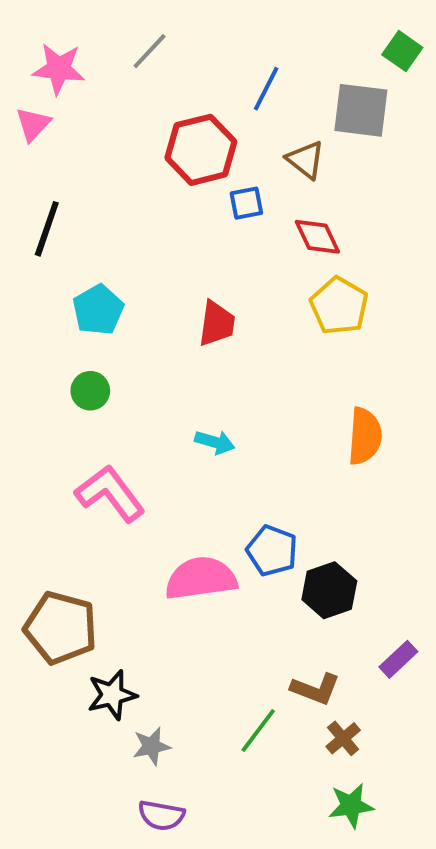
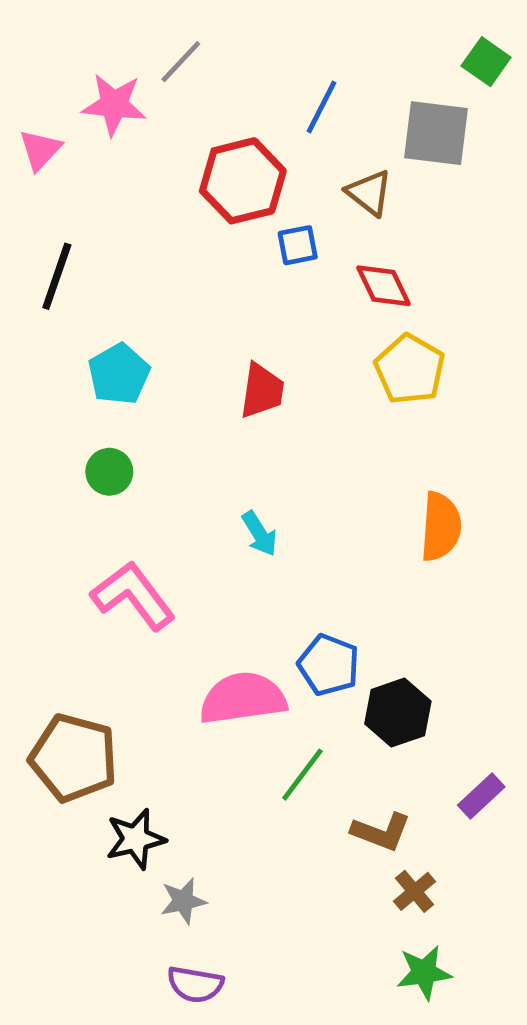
pink star: (59, 69) -> (114, 105), moved
cyan arrow: (215, 442) -> (260, 534), turned 42
green line: (258, 730) -> (302, 775), moved

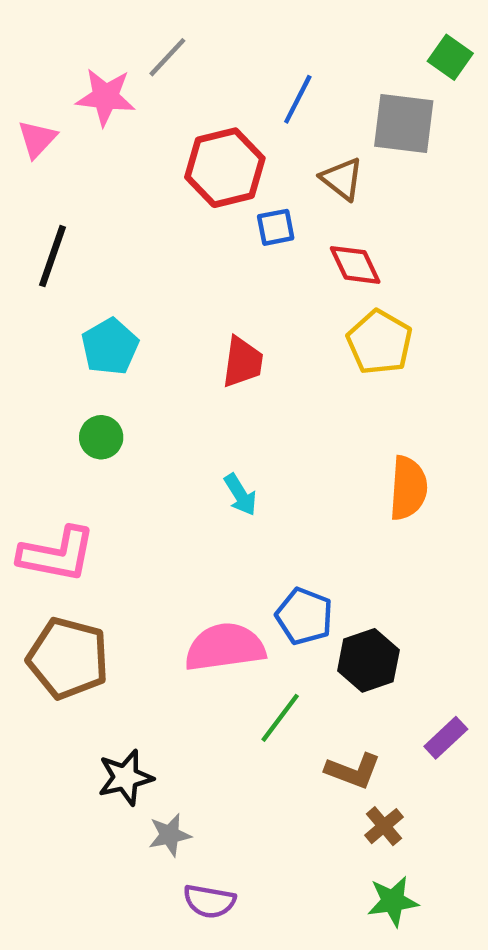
pink L-shape: (133, 596) -> (57, 554), moved, turned 138
brown pentagon: (74, 758) -> (68, 658), moved
purple semicircle: (195, 984) -> (209, 901), moved

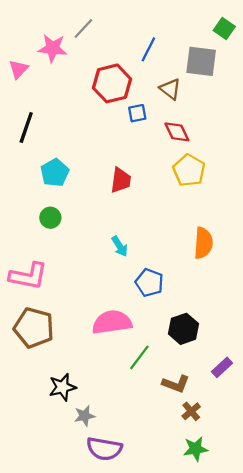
blue pentagon: (304, 616) -> (149, 283), moved
purple semicircle: (209, 901) -> (104, 449), size x1.4

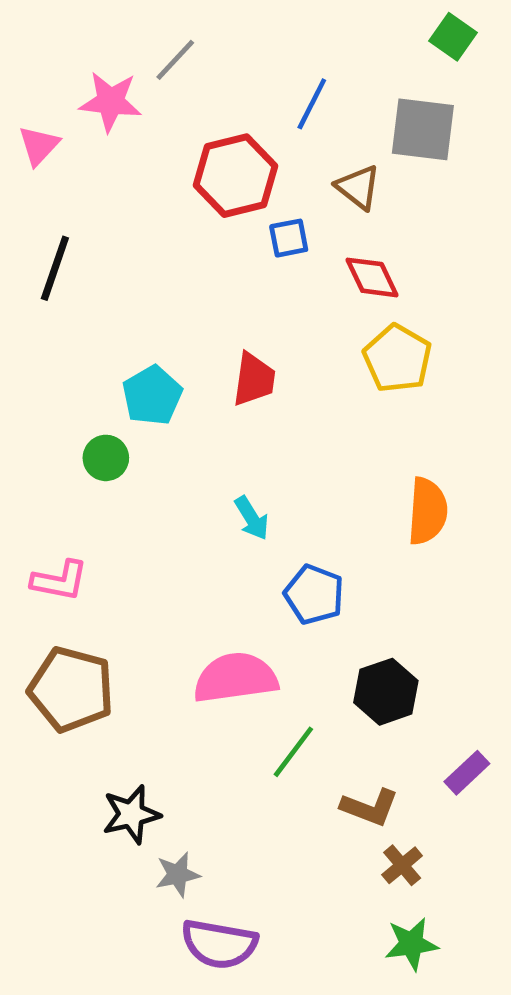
green square: (224, 28) -> (453, 37), moved
cyan pentagon: (55, 173) -> (152, 395), moved
pink L-shape: (28, 276) -> (60, 581), size x0.7

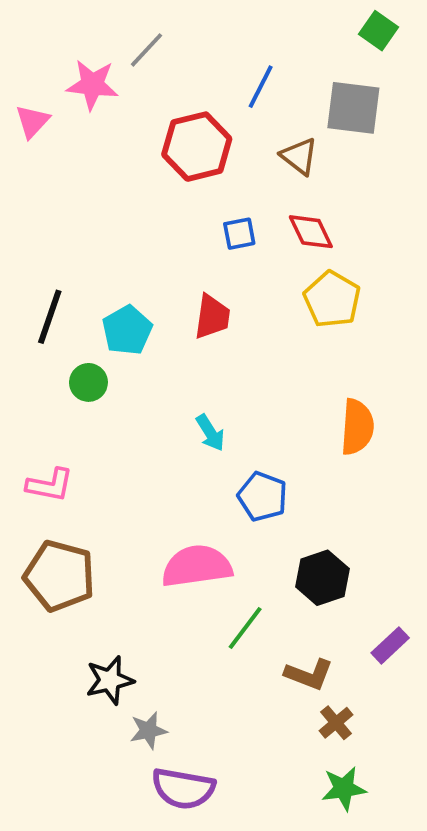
blue square: (289, 238) -> (239, 234), moved
black line: (55, 268) -> (50, 317), moved

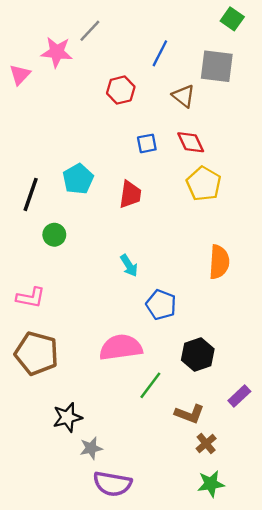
red hexagon: (197, 147) -> (121, 90), size x0.7
cyan pentagon: (127, 330) -> (78, 179), moved

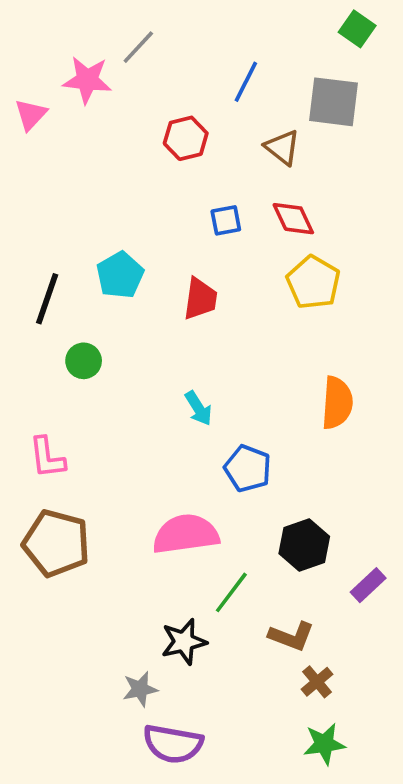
pink L-shape: (31, 298) -> (47, 457), turned 72
purple rectangle: (239, 396) -> (368, 585), moved
black star: (67, 417) -> (184, 642), moved

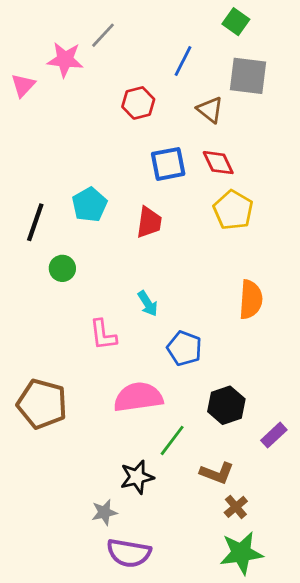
green square: (357, 29) -> (236, 22), moved
blue square: (226, 220) -> (168, 164), size x1.5
pink L-shape: (47, 457) -> (103, 335), moved
green star: (324, 744) -> (241, 553), size x1.4

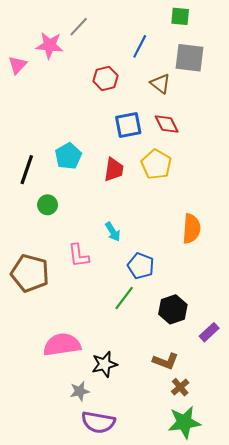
green square: (236, 22) -> (180, 16), turned -30
yellow pentagon: (233, 210) -> (156, 164), moved
pink semicircle: (138, 397) -> (62, 345), moved
brown pentagon: (42, 404) -> (30, 273), moved
green line: (172, 440) -> (124, 298), moved

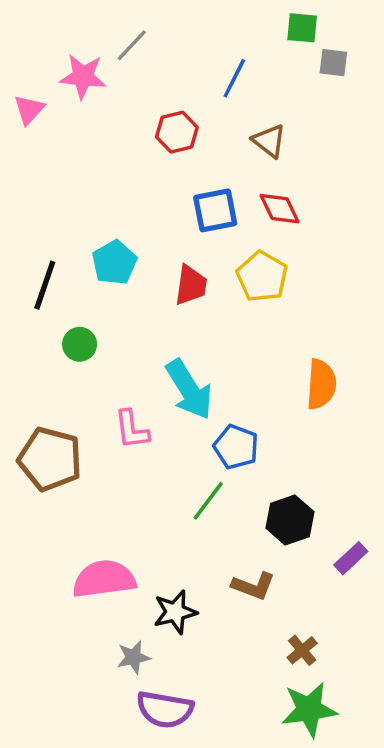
gray square: (189, 58) -> (333, 63), moved, size x0.6
cyan arrow: (113, 232) -> (189, 389), size x1.8
brown L-shape: (166, 361) -> (253, 586), moved

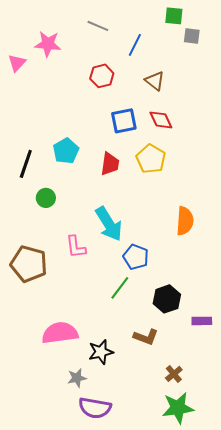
gray line: (132, 45) -> (98, 26), moved, turned 70
purple rectangle: (351, 558) -> (202, 321), turned 42

